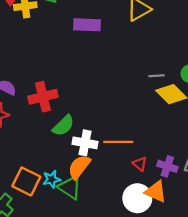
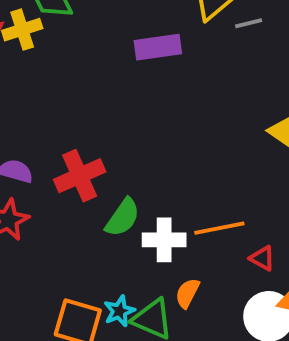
purple rectangle: (87, 25) -> (158, 47), moved
gray line: (156, 76) -> (249, 23), moved
orange semicircle: (79, 167) -> (187, 293), moved, size x0.7

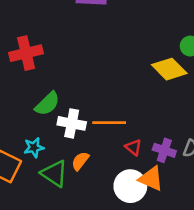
red cross: (80, 176) -> (26, 53), moved
cyan star: (119, 311) -> (34, 147), moved

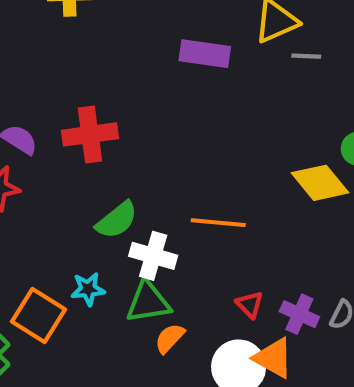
orange line: (109, 123) -> (218, 223), moved
orange semicircle: (80, 161) -> (170, 338), moved
green triangle: (54, 174) -> (148, 302), moved, turned -48

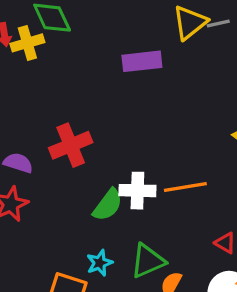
gray line: (306, 56) -> (218, 23), moved
white cross: (153, 256) -> (137, 191), moved

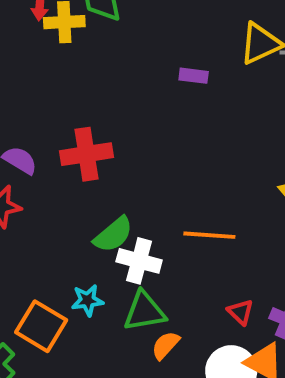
purple rectangle: (142, 61) -> (194, 76), size x0.6
white cross: (137, 191) -> (139, 261), moved

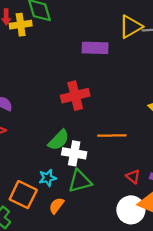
purple rectangle: (194, 76) -> (95, 48), size x1.6
red cross: (87, 154) -> (75, 96), moved
orange semicircle: (165, 345) -> (56, 206), moved

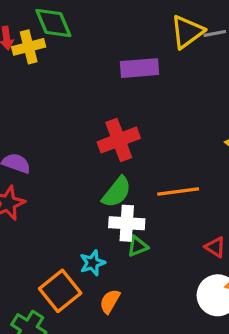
green semicircle: (59, 140) -> (117, 192), moved
green triangle: (80, 181) -> (137, 246), moved, size x0.6
orange square: (23, 195) -> (60, 291), turned 32

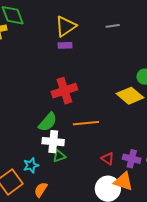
yellow triangle: (187, 32) -> (66, 26), moved
purple rectangle: (140, 68) -> (65, 45), size x0.6
red cross: (119, 140) -> (64, 91), moved

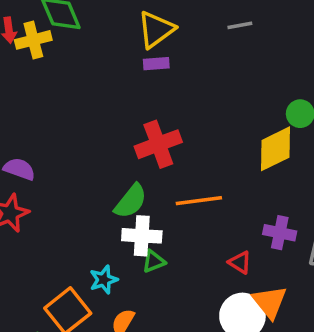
yellow diamond: (130, 96) -> (275, 149), turned -64
purple cross: (132, 159) -> (280, 233), moved
orange triangle: (123, 181) -> (270, 302), turned 35

